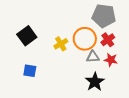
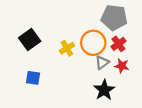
gray triangle: (93, 57) -> (102, 63), turned -32

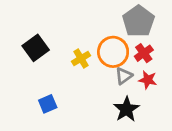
gray pentagon: (114, 18) -> (138, 21), turned 30
blue square: (33, 78) -> (48, 104), moved, turned -32

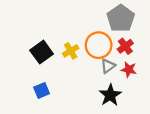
black square: (36, 48) -> (42, 52), moved

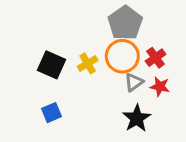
gray pentagon: (121, 18) -> (125, 23), moved
black square: (42, 52) -> (52, 65), turned -30

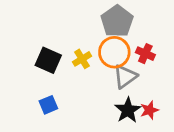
red cross: (156, 58) -> (145, 54), turned -30
gray triangle: (134, 82) -> (125, 76), size x1.4
red star: (160, 87) -> (149, 110), moved, turned -30

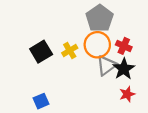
black square: (48, 60) -> (41, 52), turned 35
blue square: (48, 105) -> (41, 101), moved
black star: (128, 110) -> (124, 69), moved

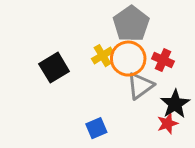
yellow cross: (70, 50) -> (102, 56), moved
black star: (124, 69) -> (175, 104), moved
blue square: (41, 101) -> (96, 128), moved

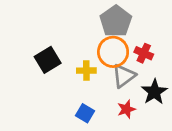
yellow cross: (102, 56) -> (86, 71), moved, turned 30
red star: (167, 124) -> (126, 109), moved
blue square: (96, 128) -> (85, 113), turned -36

